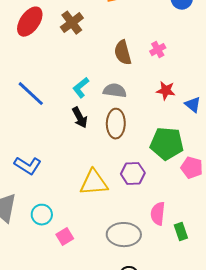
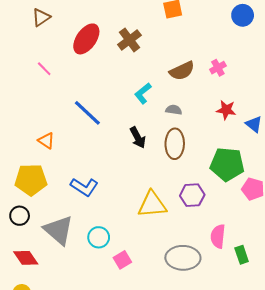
brown semicircle: (123, 53) -> (182, 71), turned -100
cyan L-shape: (81, 88) -> (143, 93), moved
gray semicircle: (115, 91) -> (174, 110), size x0.7

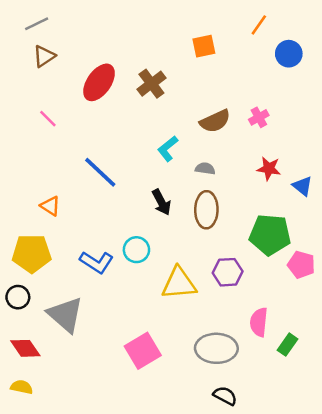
cyan circle: (99, 237) -> (136, 250), moved
green rectangle: (242, 255) -> (288, 345), turned 54
pink square: (122, 260) -> (143, 351), size x1.6

